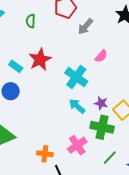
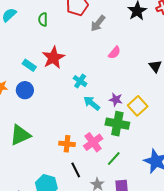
cyan cross: (76, 77) -> (80, 81), moved, size x0.6
orange cross: (45, 154) -> (67, 144), moved
green line: (110, 158) -> (114, 159), moved

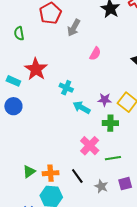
green cross: (117, 124) -> (110, 123), size x0.7
green triangle: (20, 135) -> (29, 172), moved, size x0.6
orange cross: (67, 144) -> (51, 173), moved
green line: (114, 159) -> (113, 158), turned 49

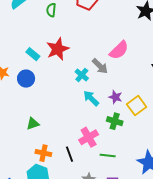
gray arrow: (74, 28) -> (100, 66), moved, turned -90
pink semicircle: (95, 54) -> (119, 50), size x1.5
green triangle: (29, 172) -> (33, 124), moved
black line: (77, 176) -> (69, 154), moved

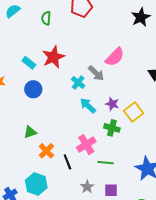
blue circle: (26, 79) -> (33, 89), moved
orange cross: (43, 153) -> (46, 151), moved, turned 35

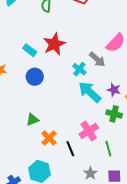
cyan arrow: (88, 106) -> (90, 92), size x1.4
green line: (106, 163) -> (108, 149), turned 70

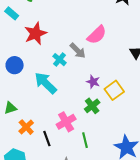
cyan rectangle: (30, 50) -> (12, 13), moved
cyan arrow: (90, 92) -> (46, 83), moved
green cross: (114, 114) -> (92, 106), turned 35

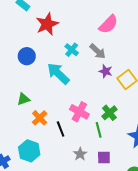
gray arrow: (78, 51) -> (98, 51), moved
green cross: (92, 106) -> (109, 113), moved
pink cross: (66, 122) -> (79, 112), turned -30

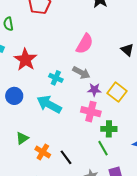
pink cross: (79, 112) -> (91, 112), moved
green cross: (109, 113) -> (109, 129), turned -35

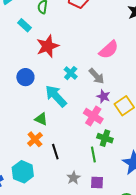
green triangle: (22, 138) -> (41, 119), moved, turned 40

